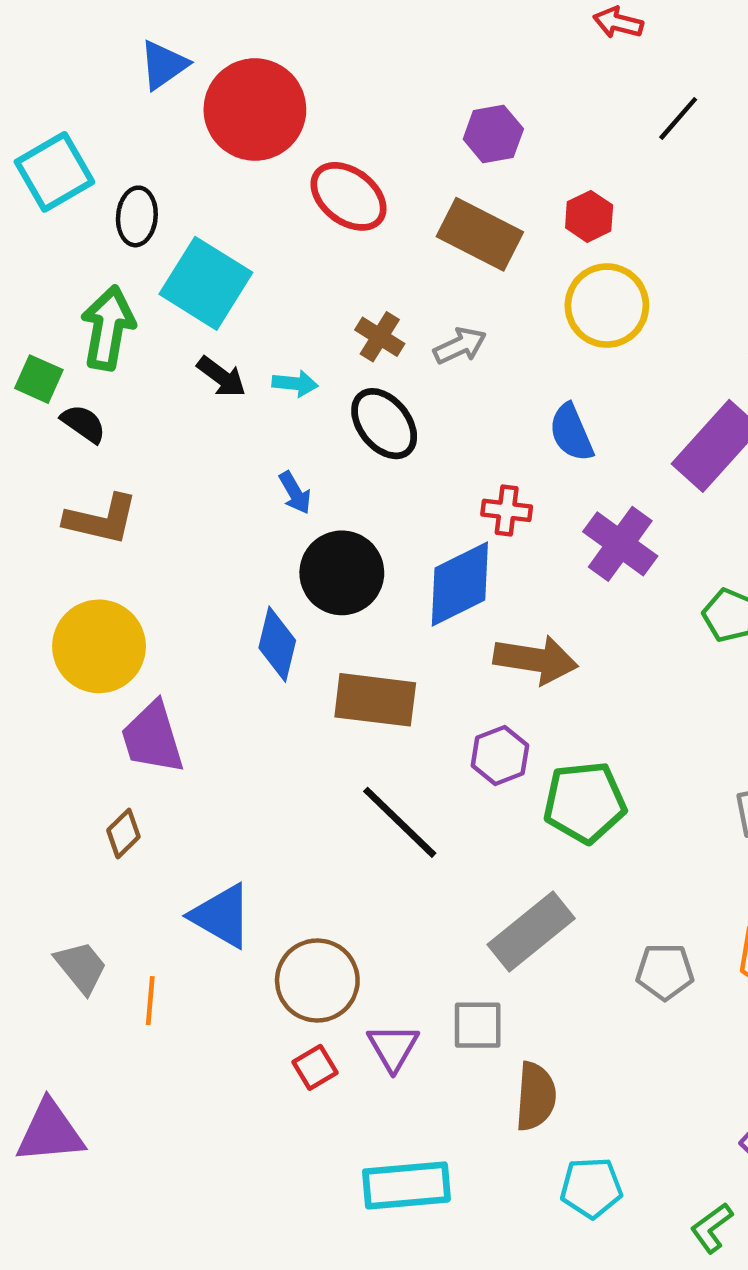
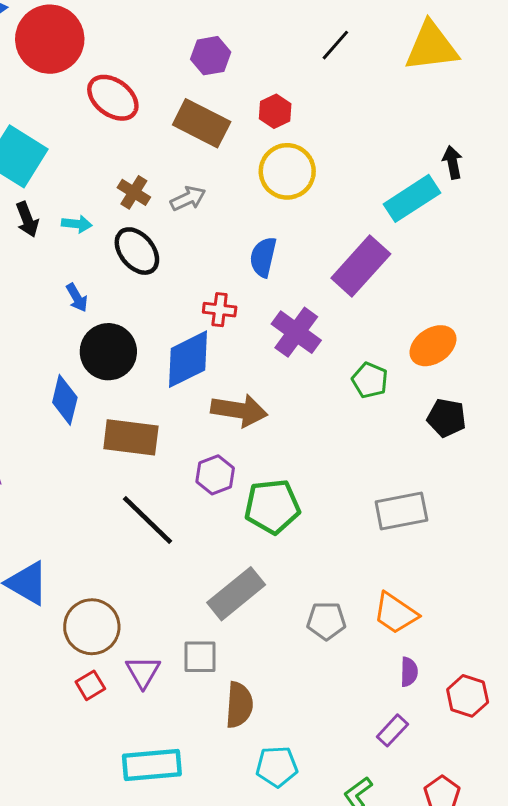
black arrow: (222, 377) -> (27, 219), turned 32
blue semicircle: (571, 433) -> (263, 257), turned 36

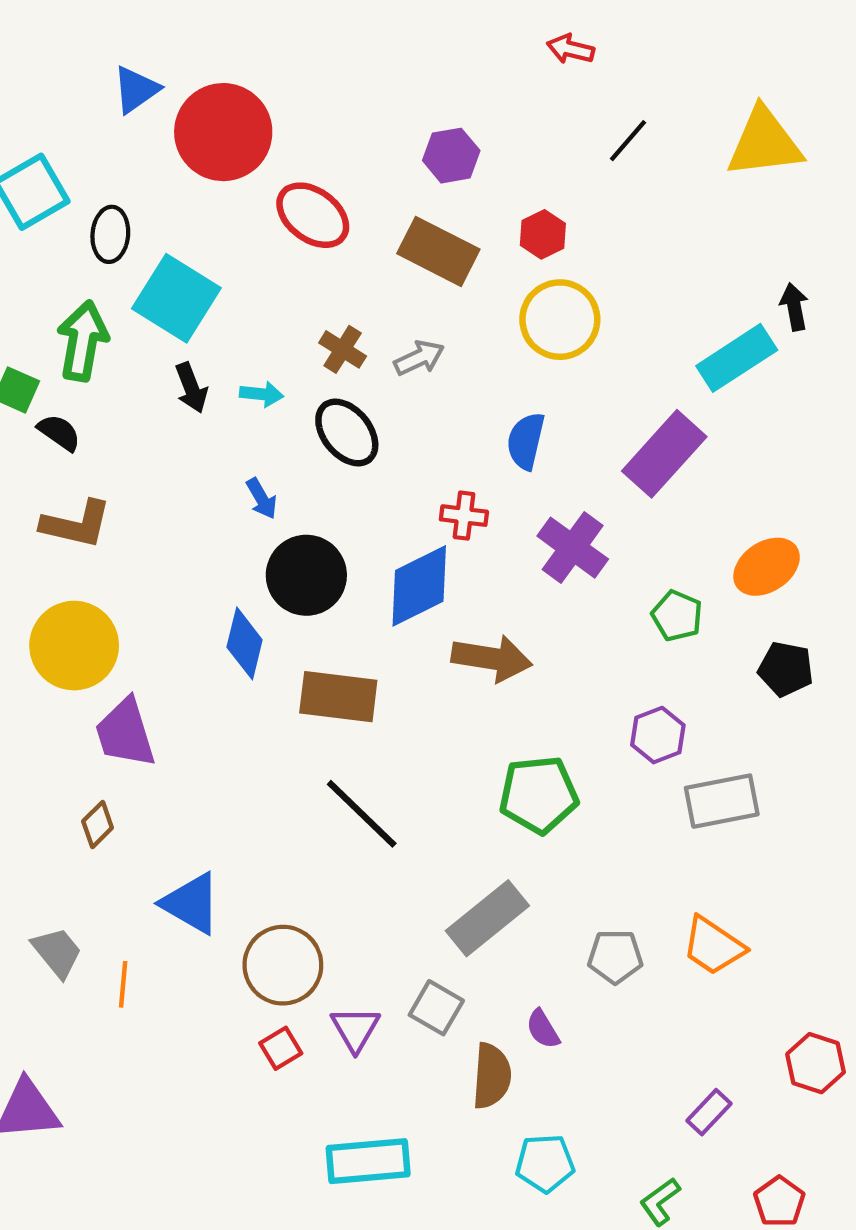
purple hexagon: (215, 475) -> (658, 735), moved
gray square: (200, 657) -> (436, 1008), turned 30
purple semicircle: (409, 672) -> (543, 1029), moved, turned 148

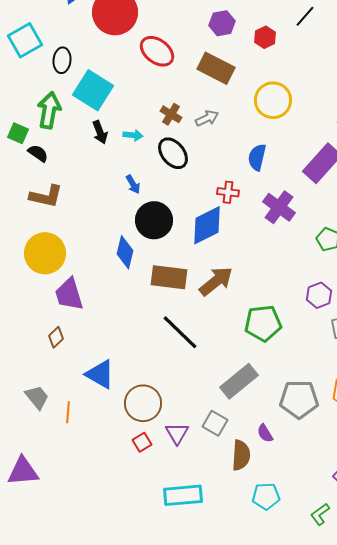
red hexagon: (543, 234) -> (265, 37), moved
brown arrow: (492, 658) -> (216, 281), moved, turned -48
gray pentagon: (615, 957) -> (299, 399), size x1.5

